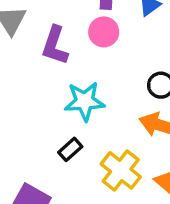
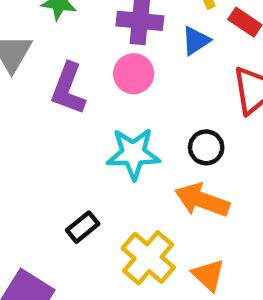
cyan star: (85, 101) -> (133, 154), moved

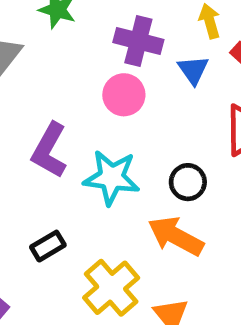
blue triangle: (196, 41) -> (193, 70), turned -40
purple L-shape: (68, 89) -> (49, 150), moved

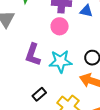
blue triangle: (193, 70) -> (86, 11), turned -32

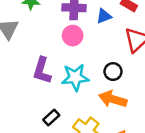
blue triangle: (86, 11) -> (104, 16), turned -32

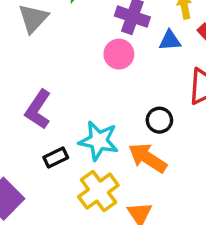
purple L-shape: (42, 70) -> (38, 109), moved
cyan star: (75, 77) -> (99, 141), moved

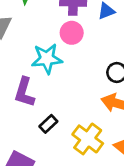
cyan star: (99, 141) -> (47, 59), moved

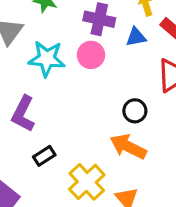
cyan star: (47, 59) -> (47, 59), moved

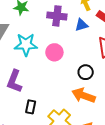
pink circle: (91, 55) -> (54, 52), moved
black rectangle: (44, 156) -> (31, 107), turned -40

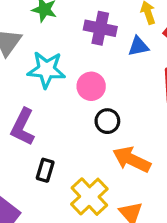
black circle: (86, 72) -> (107, 121), moved

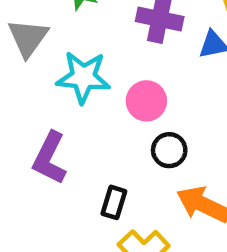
black rectangle: (45, 170) -> (114, 202), moved

